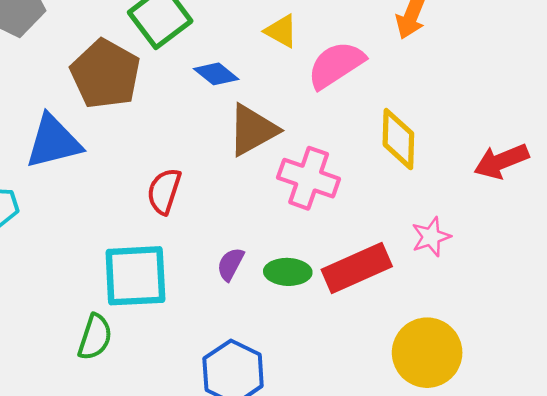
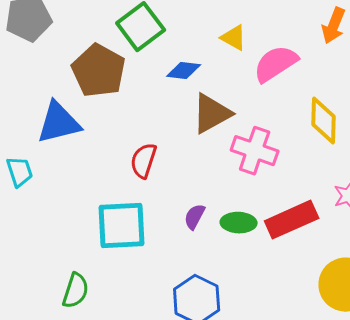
blue diamond: (216, 74) -> (184, 71), turned -32
green semicircle: (95, 337) -> (76, 291), moved

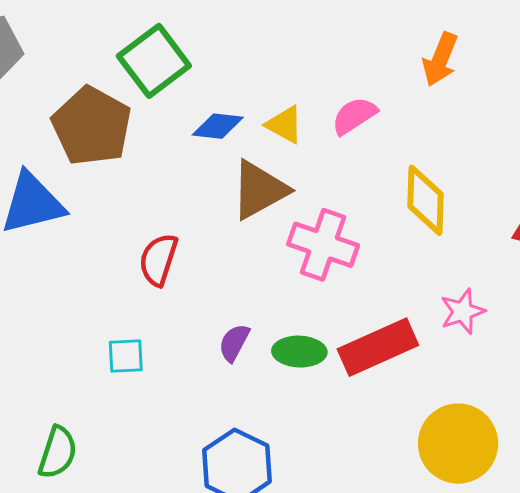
yellow triangle: (234, 38) -> (285, 125), moved
pink semicircle: (276, 64) -> (354, 116), size x0.7
cyan square: (122, 226) -> (126, 356), size x0.5

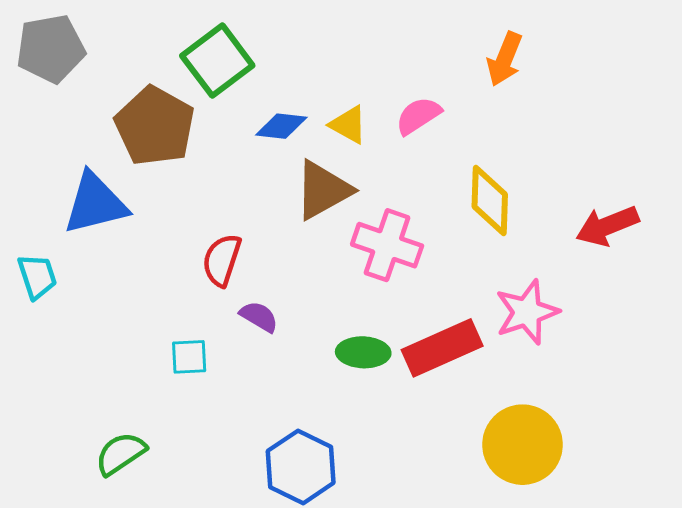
pink star: (463, 312) -> (527, 312), size x1.4
purple semicircle: (234, 343) -> (259, 317), moved, turned 93
green semicircle: (58, 452) -> (121, 454), turned -142

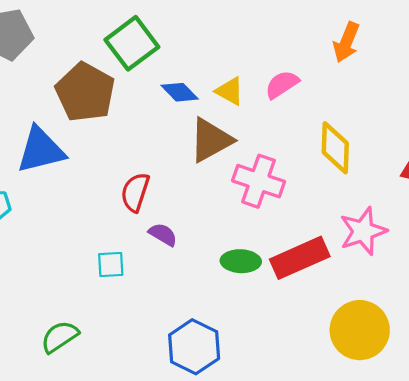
blue diamond: (281, 126) -> (180, 92), turned 39

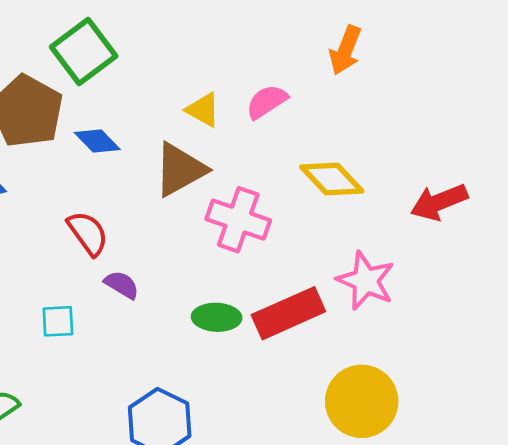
blue diamond: (180, 92) -> (97, 141), moved
yellow diamond: (335, 148) -> (332, 179), turned -45
red semicircle: (135, 192) -> (88, 233), turned 126
pink star: (363, 231) -> (366, 281), turned -30

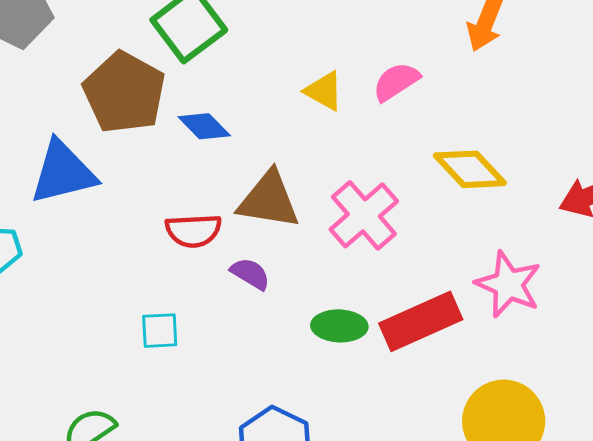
brown triangle: (180, 169) -> (269, 200), moved, turned 38
pink cross: (238, 220) -> (364, 215), turned 30
red semicircle: (88, 233) -> (193, 231), turned 123
purple semicircle: (122, 285) -> (250, 274), moved

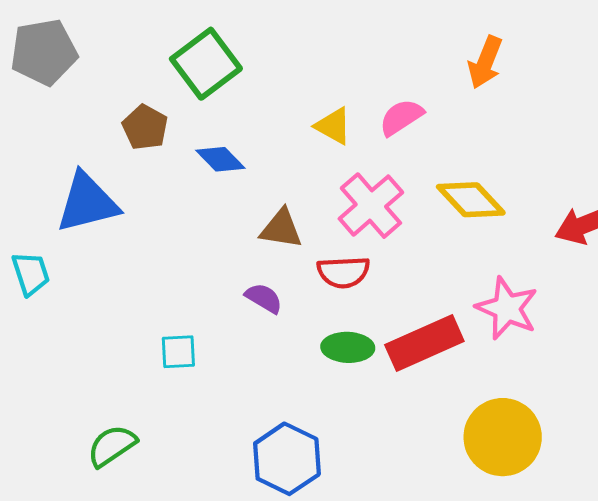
brown pentagon: (124, 92) -> (145, 127), size x0.6
brown triangle: (269, 200) -> (281, 229), size x0.7
pink cross: (364, 215) -> (371, 206), moved
red semicircle: (193, 231) -> (343, 272), moved

